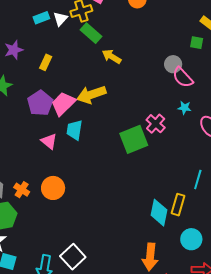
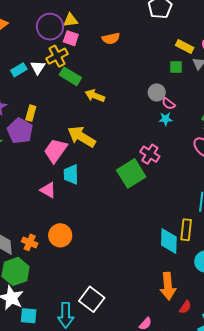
pink semicircle: (183, 77) -> (169, 104), size x0.6
yellow arrow: (91, 95) -> (82, 137), turned 60
purple pentagon: (40, 103) -> (20, 131), moved
cyan star: (184, 108) -> (166, 119), moved

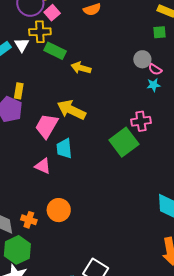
pink square: (71, 38) -> (52, 13), turned 35
yellow cross: (57, 56) -> (40, 32), turned 30
pink cross: (150, 154) -> (141, 121), turned -36

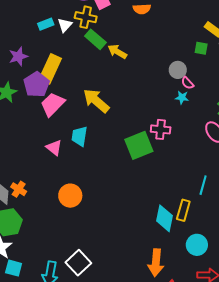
yellow arrow: (81, 68) -> (117, 52), moved
yellow rectangle: (19, 91) -> (50, 69), size x1.8
pink trapezoid: (47, 126) -> (53, 104), moved
orange circle: (59, 210) -> (70, 196), moved
orange cross: (29, 220) -> (19, 189), moved

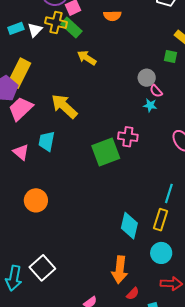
green rectangle: (95, 39) -> (71, 28), moved
yellow rectangle: (183, 210) -> (160, 220), moved

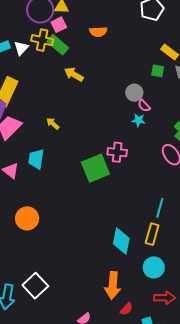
yellow arrow: (64, 106) -> (53, 124), size x0.5

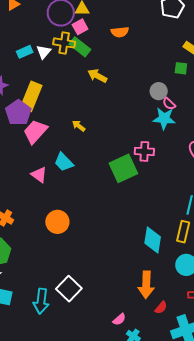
cyan star: (139, 120) -> (164, 118), size x1.6
cyan trapezoid: (36, 159) -> (64, 162), turned -50

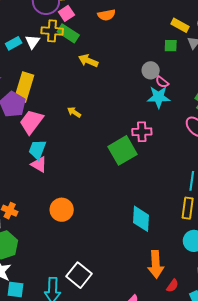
cyan trapezoid: (64, 162) -> (37, 150), moved, turned 70
cyan diamond: (153, 240) -> (141, 219), moved

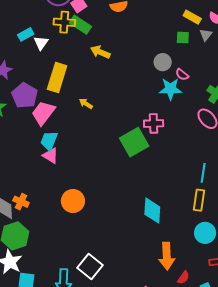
white triangle: (32, 42) -> (41, 43), moved
pink semicircle: (162, 82) -> (182, 75), moved
yellow rectangle: (24, 87) -> (57, 77), moved

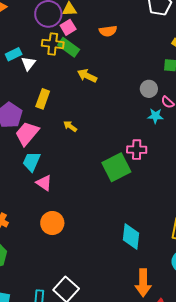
yellow rectangle: (57, 77) -> (43, 99), size x0.7
cyan star: (170, 89) -> (155, 116), size x0.7
pink triangle: (51, 156) -> (44, 183), moved

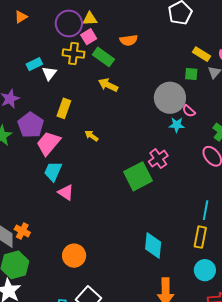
green rectangle: (69, 47) -> (103, 57), moved
gray circle: (149, 89) -> (170, 98), size x1.8
pink cross: (137, 150) -> (158, 159), turned -36
orange circle: (52, 223) -> (74, 256), moved

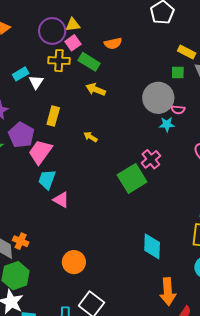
pink semicircle: (189, 111) -> (178, 110), turned -32
yellow arrow: (91, 136) -> (91, 137), moved

